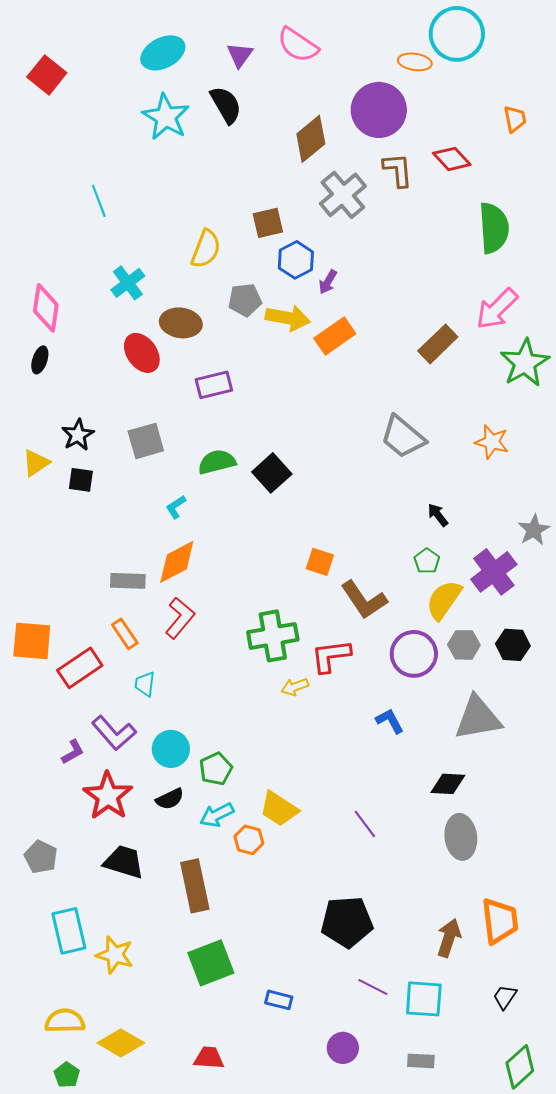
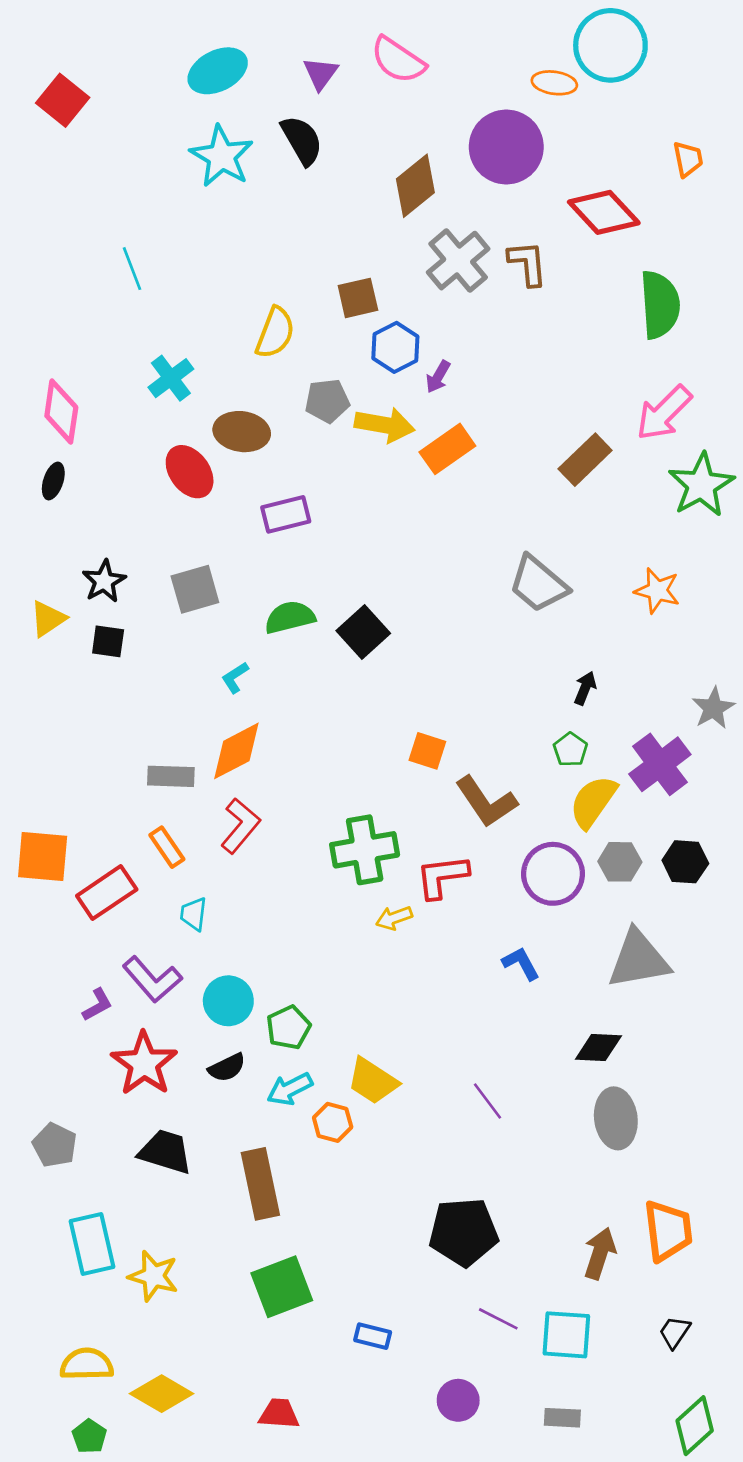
red diamond: (452, 159) -> (604, 212), size x1.4
brown L-shape: (398, 170) -> (528, 263), moved
black arrow: (438, 515) -> (585, 688), turned 60

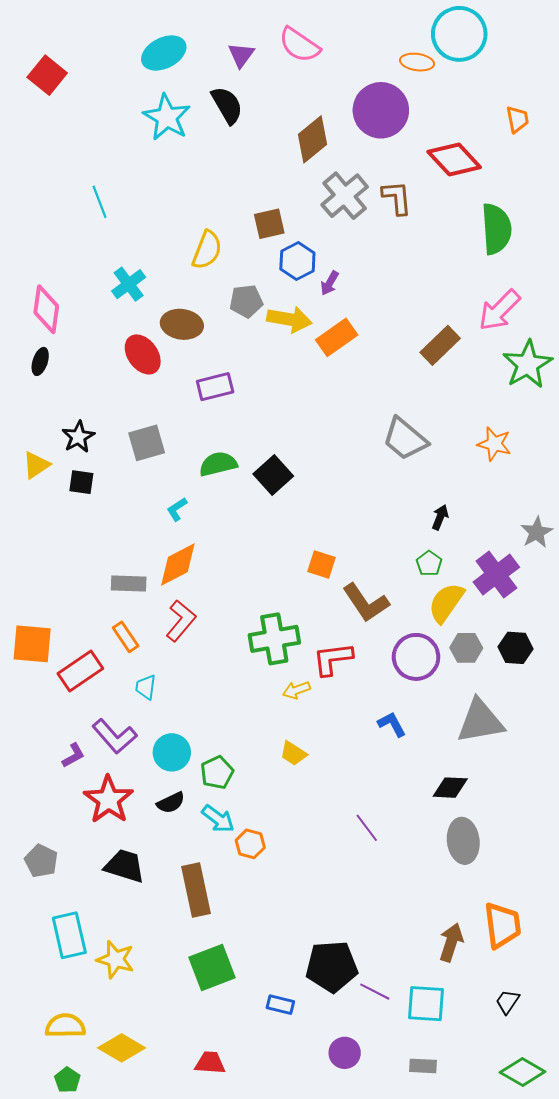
yellow trapezoid: (373, 1081) -> (293, 753), moved, size x0.7
cyan arrow: (290, 1089) -> (218, 819), turned -116
black pentagon: (463, 1232) -> (332, 966), moved
green diamond: (695, 1426) -> (523, 1072), turned 72

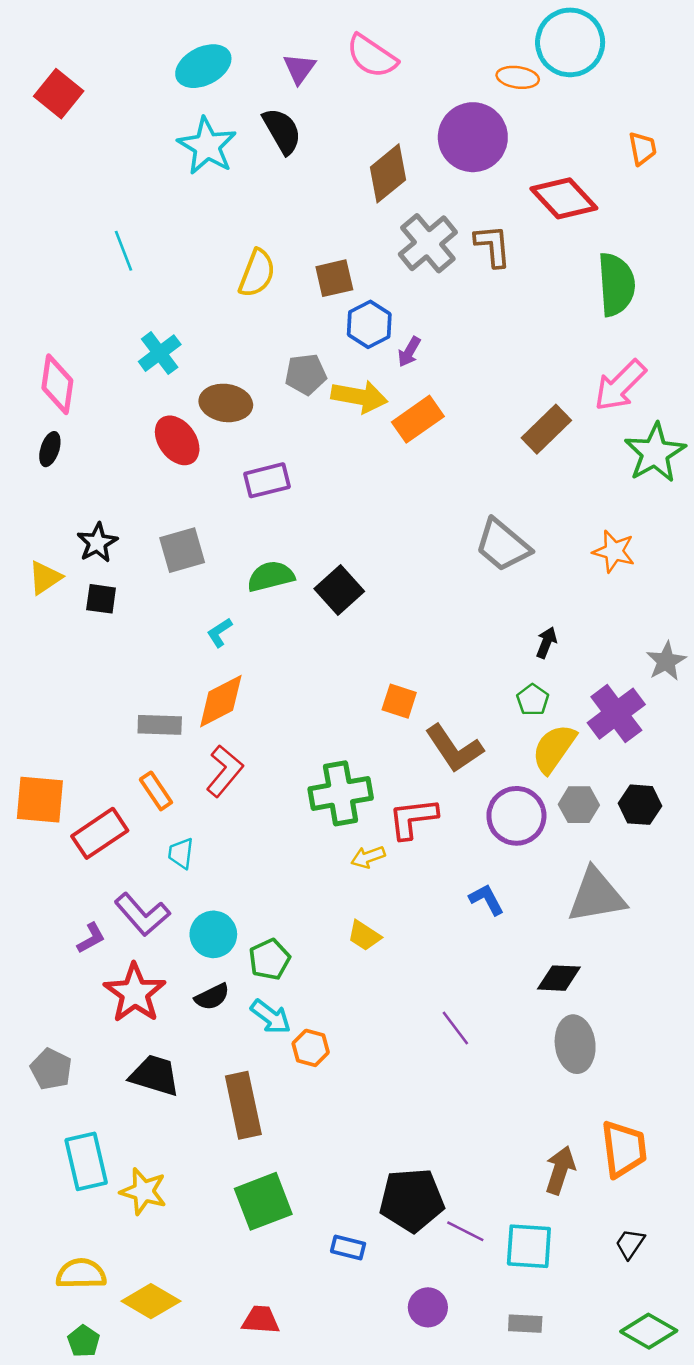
yellow semicircle: (207, 250) -> (257, 273), moved

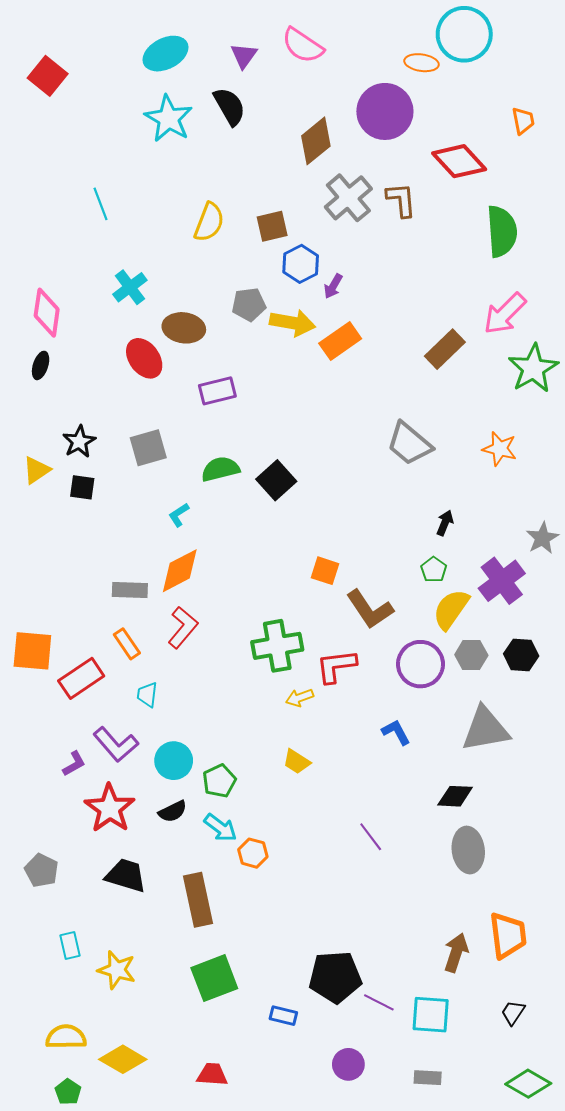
cyan rectangle: (86, 1161) -> (70, 946), size x0.6

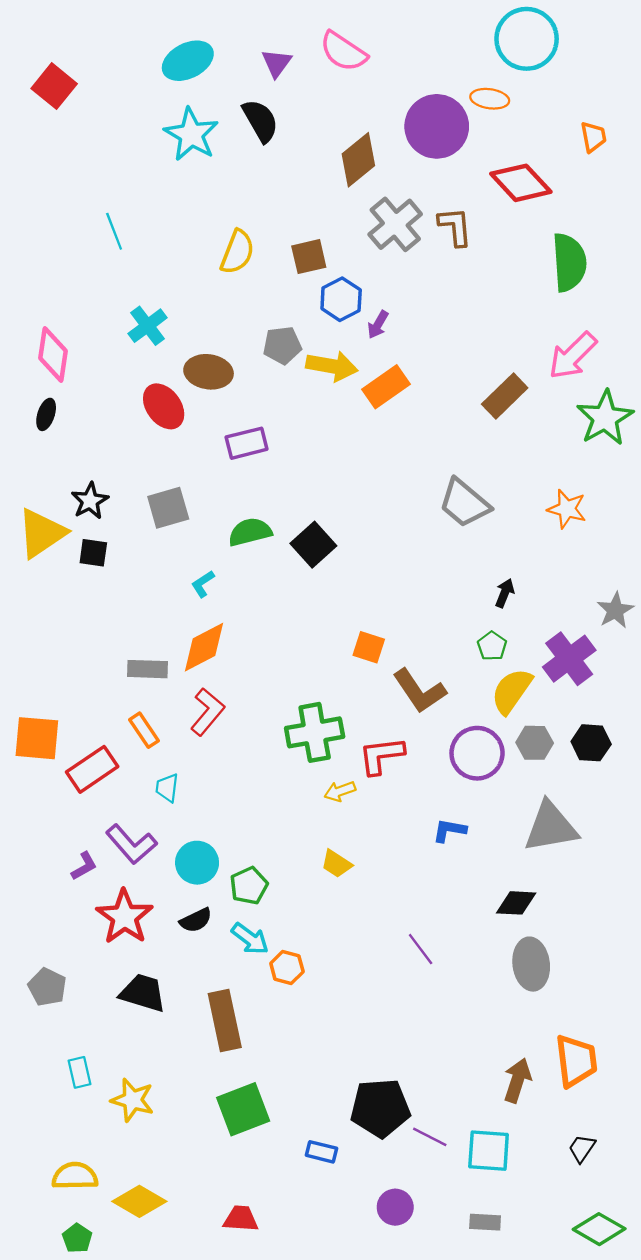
orange ellipse: (422, 63) -> (490, 99), moved
yellow triangle: (36, 470) -> (41, 533), size x1.6
blue L-shape: (396, 732) -> (449, 830), turned -52

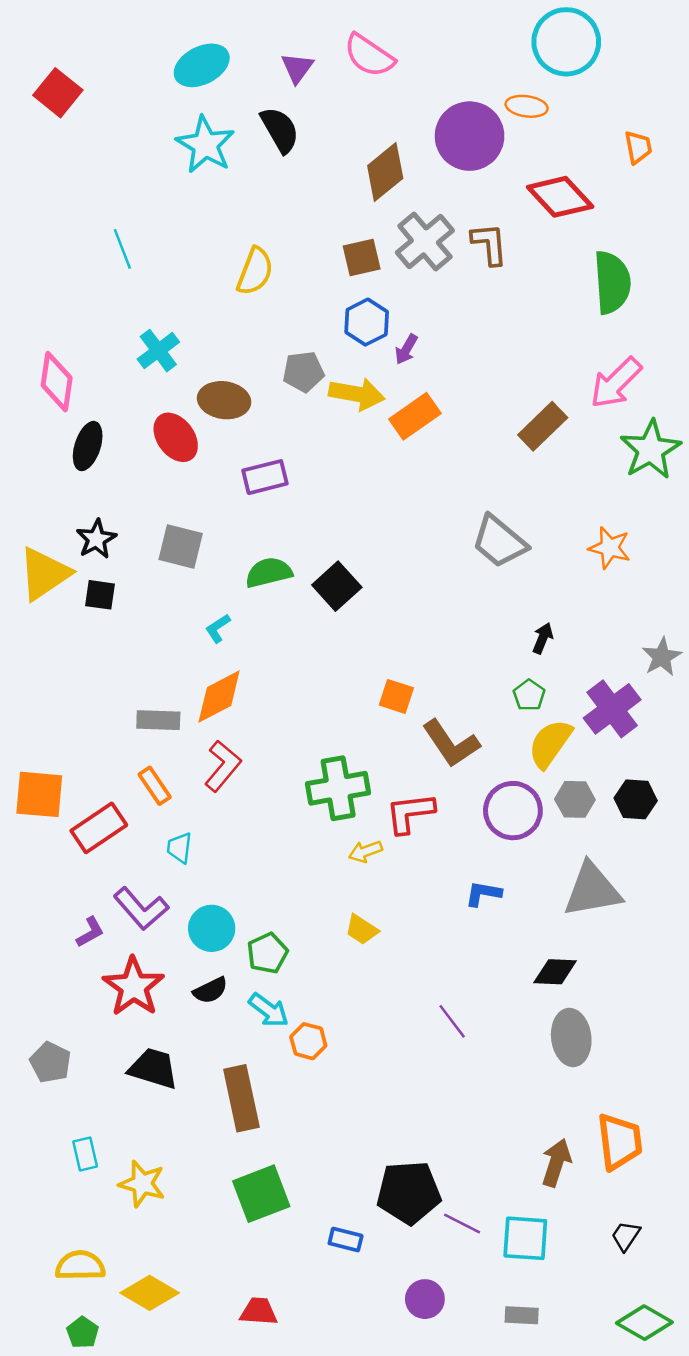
brown square: (309, 257) -> (362, 258), moved
black ellipse: (46, 414) -> (88, 446), moved, size x1.4
gray square: (168, 508) -> (181, 546), turned 30

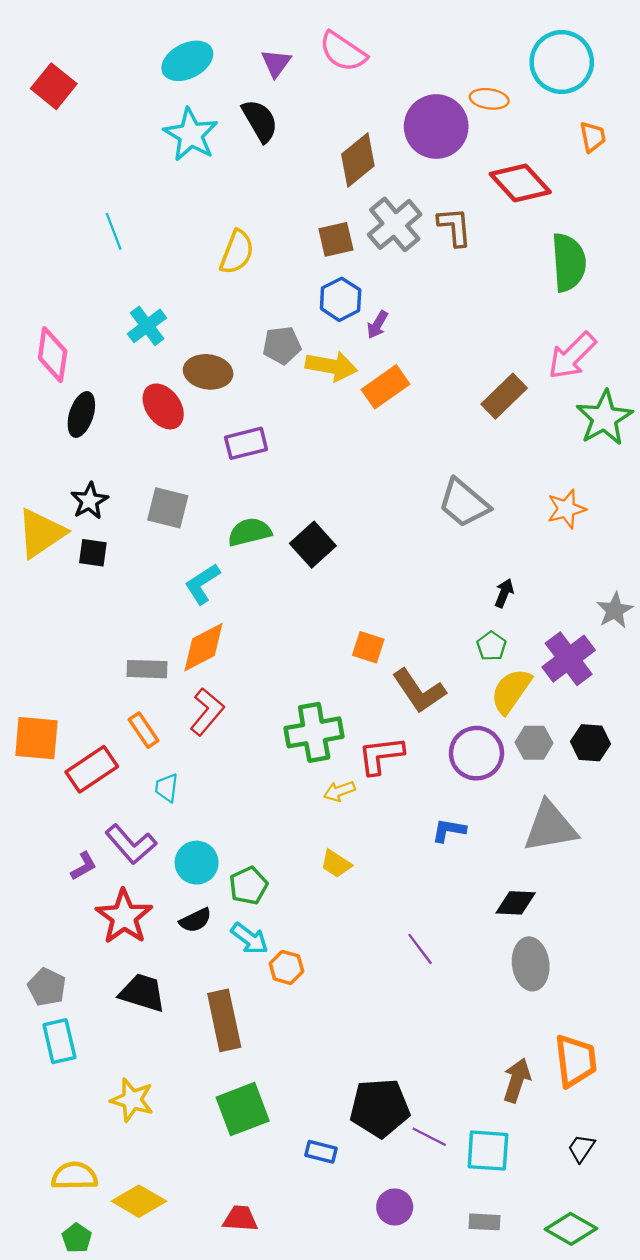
cyan circle: (566, 42) -> (562, 62), moved
orange star: (610, 548) -> (566, 509), turned -30
cyan L-shape: (218, 628) -> (202, 584), size x1.5
cyan rectangle: (85, 1154) -> (59, 1041), moved, size x1.4
green diamond: (644, 1323) -> (571, 1229), moved

